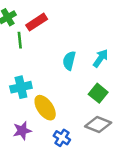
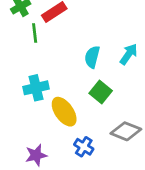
green square: (98, 93) -> (101, 92), moved
purple star: (22, 131) -> (36, 155), moved

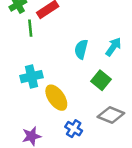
green square: (101, 92) -> (101, 80), moved

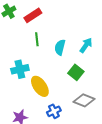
green line: (30, 28) -> (37, 39), moved
blue cross: (74, 129) -> (54, 111), turned 32

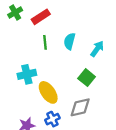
cyan semicircle: (60, 47) -> (69, 41), moved
gray diamond: (84, 100) -> (80, 107), moved, turned -35
blue cross: (54, 111) -> (52, 119), moved

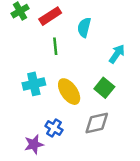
cyan semicircle: (69, 41) -> (84, 27), moved
yellow ellipse: (48, 92) -> (69, 92), moved
blue cross: (52, 119) -> (54, 128), moved, turned -32

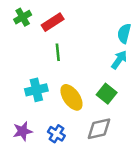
cyan semicircle: (84, 27) -> (124, 33), moved
purple star: (34, 144) -> (23, 131), moved

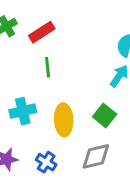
yellow ellipse: (71, 97) -> (64, 120), turned 32

